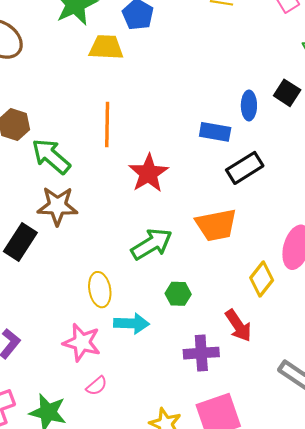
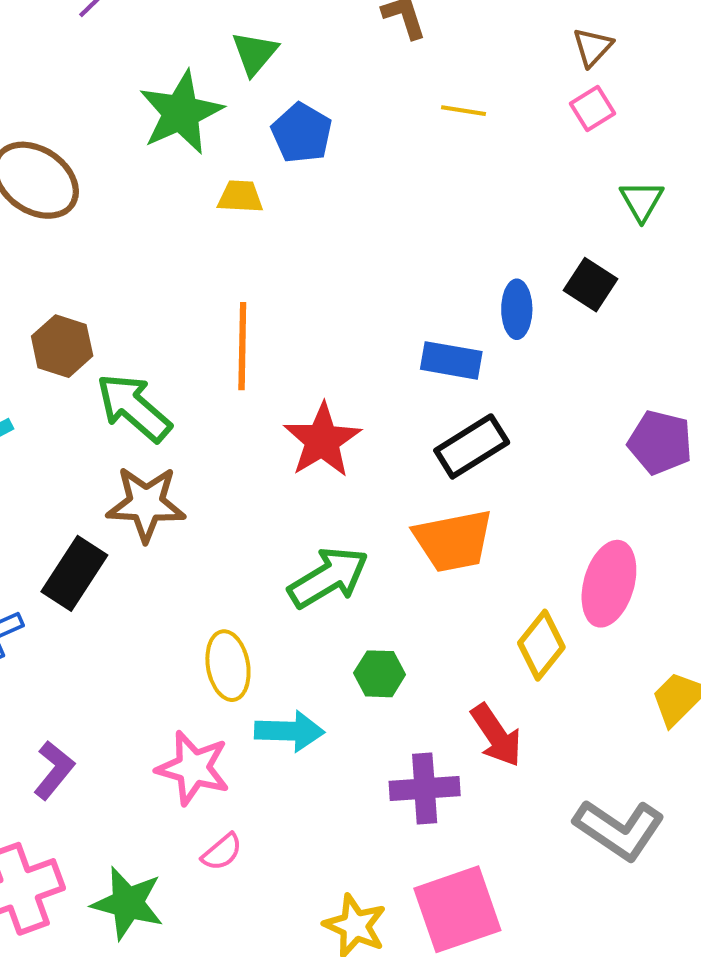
yellow trapezoid: (106, 47) -> (240, 197), size x0.7
black rectangle: (245, 168) -> (472, 446), moved

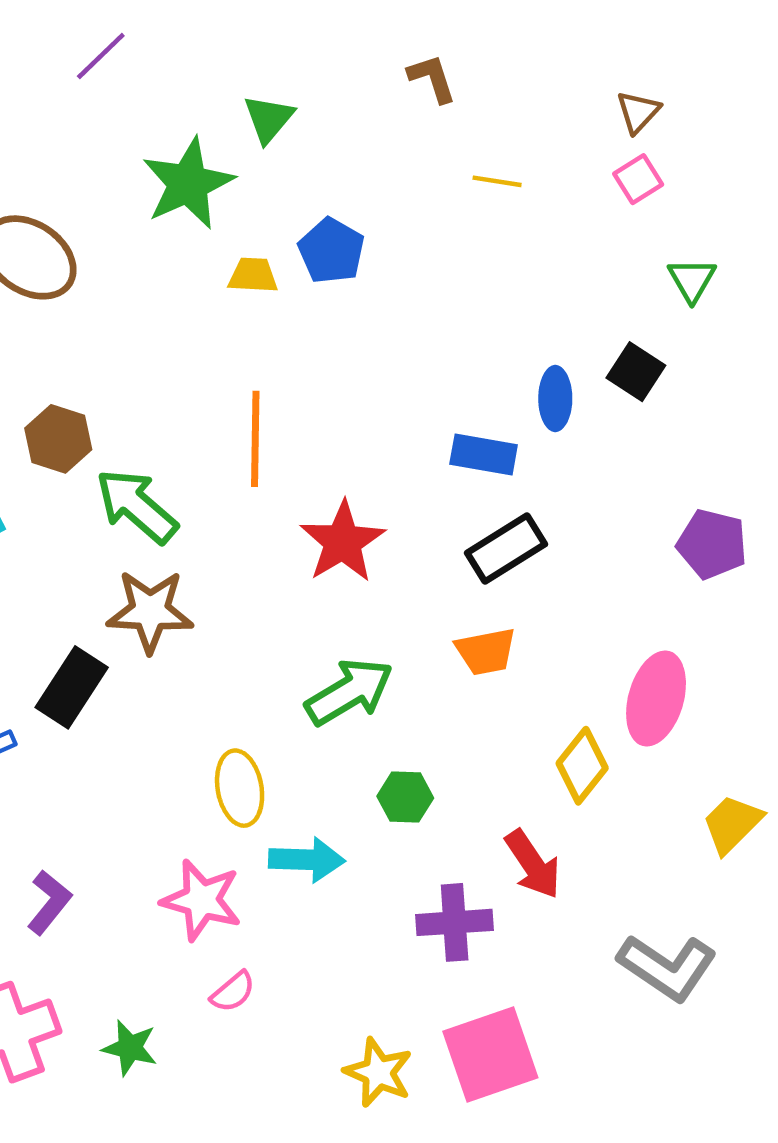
blue pentagon: (302, 133) -> (331, 251), moved
orange trapezoid: (453, 541) -> (486, 652), size x0.7
green star: (128, 903) -> (130, 1048), size x0.7

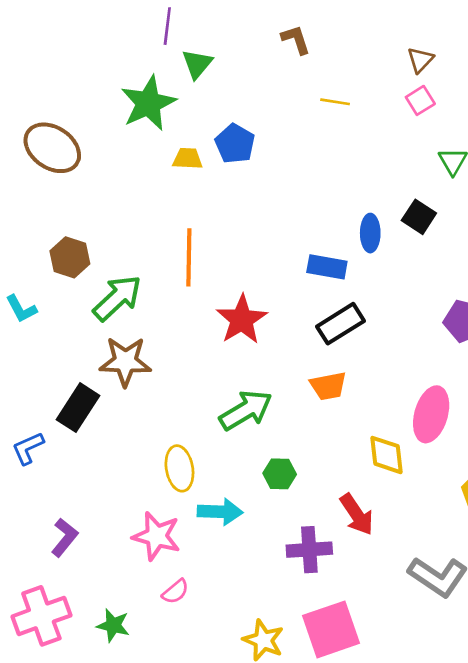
purple line: (101, 56) -> (167, 26), moved, turned -39
green arrow: (137, 506) -> (117, 298), turned 96
yellow diamond: (582, 766) -> (386, 455), turned -45

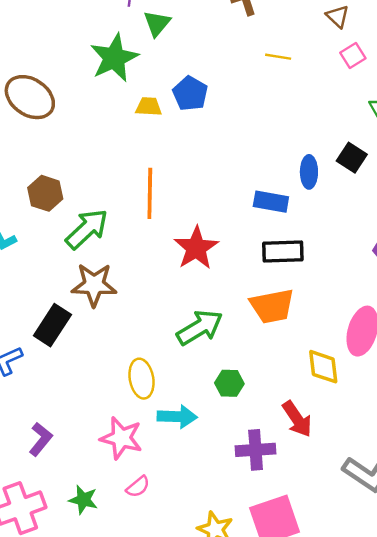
brown triangle: (420, 60) -> (337, 16), moved, turned -30
black rectangle: (340, 324) -> (283, 251), turned 30
orange trapezoid: (328, 386) -> (272, 306), size x1.4
green star: (113, 625) -> (83, 500), moved

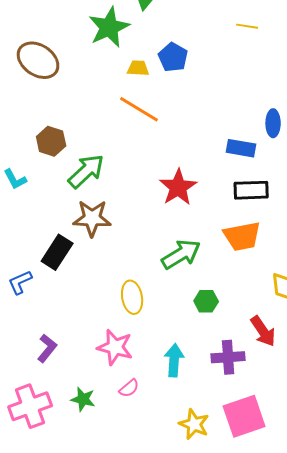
orange line: (150, 193) -> (139, 109), moved, turned -60
cyan arrow: (177, 417) -> (174, 360), moved, turned -88

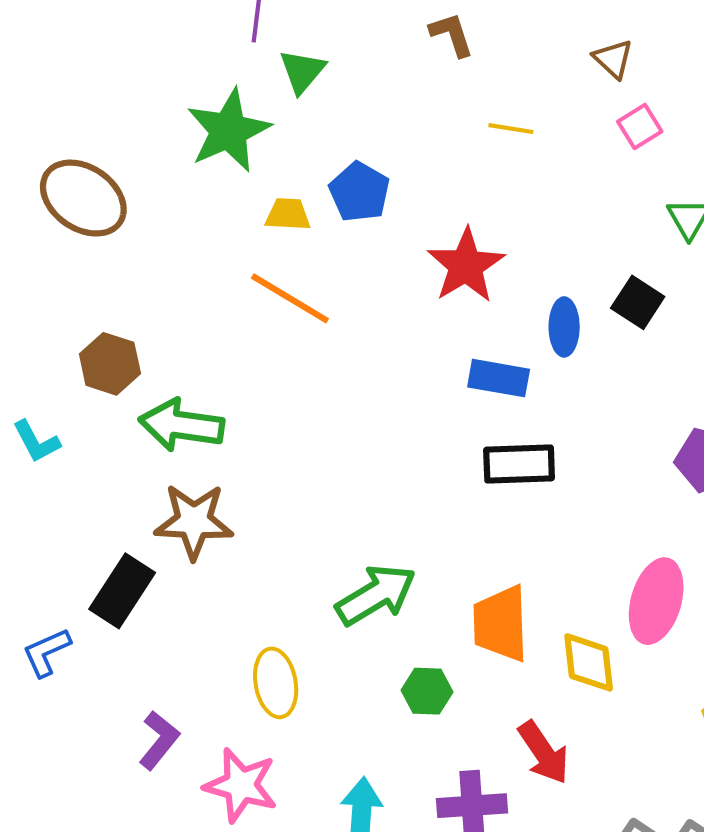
green arrow: (86, 171) -> (182, 425), turned -129
red star: (178, 187) -> (466, 266), moved
orange trapezoid: (242, 236) -> (501, 624), moved, turned 99
purple L-shape: (47, 348) -> (159, 740), moved

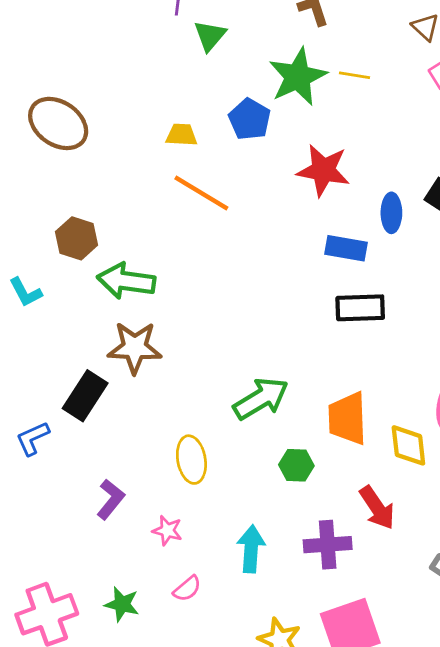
green star: (229, 131) -> (298, 77), moved
yellow trapezoid: (288, 214) -> (182, 135), moved
red star: (466, 266) -> (323, 170), turned -30
pink star: (241, 785) -> (167, 530), size x0.6

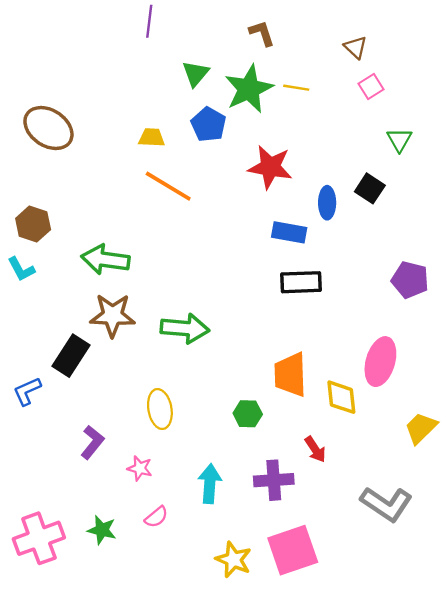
green triangle: (210, 36) -> (195, 73), moved
brown hexagon: (77, 238) -> (33, 224), moved
green arrow: (261, 399) -> (185, 328), moved, turned 36
red arrow: (377, 508) -> (315, 449), size x0.7

